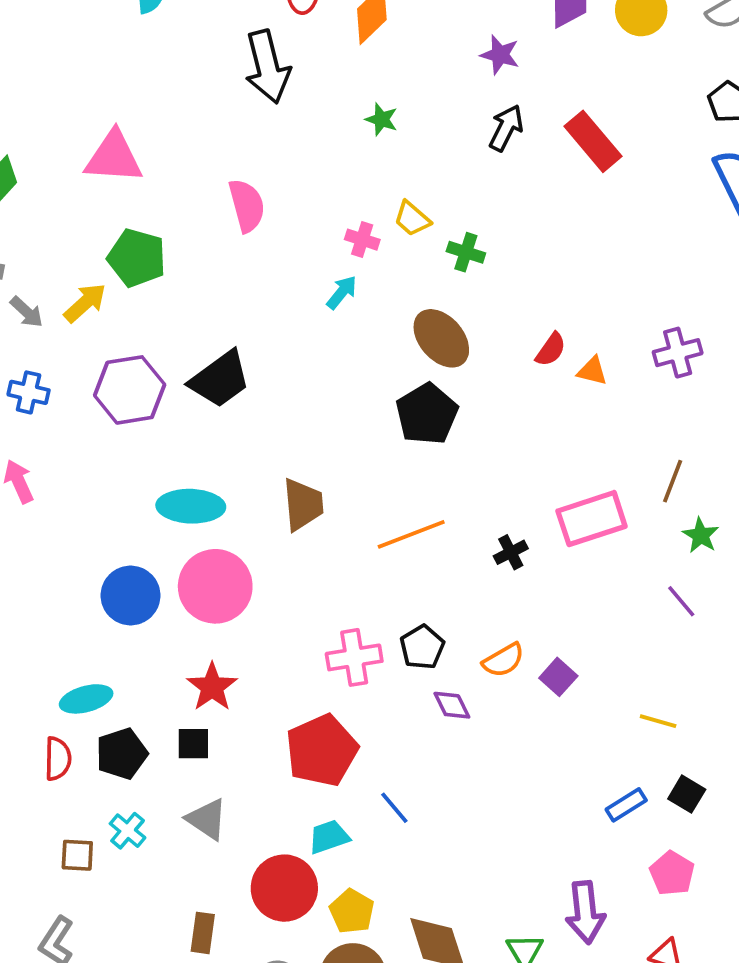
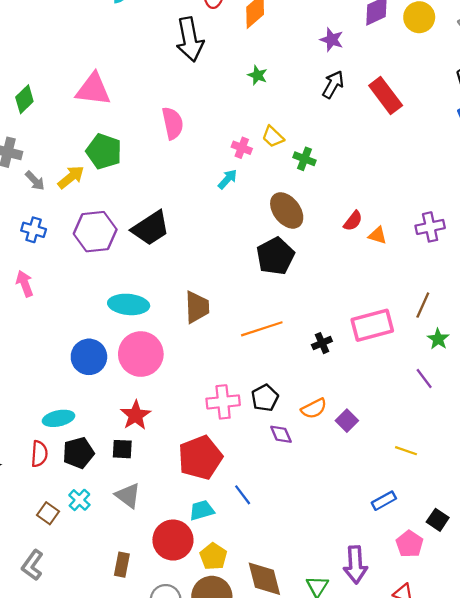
black square: (687, 794) -> (438, 520), moved
brown square: (77, 855) -> (48, 513), turned 30

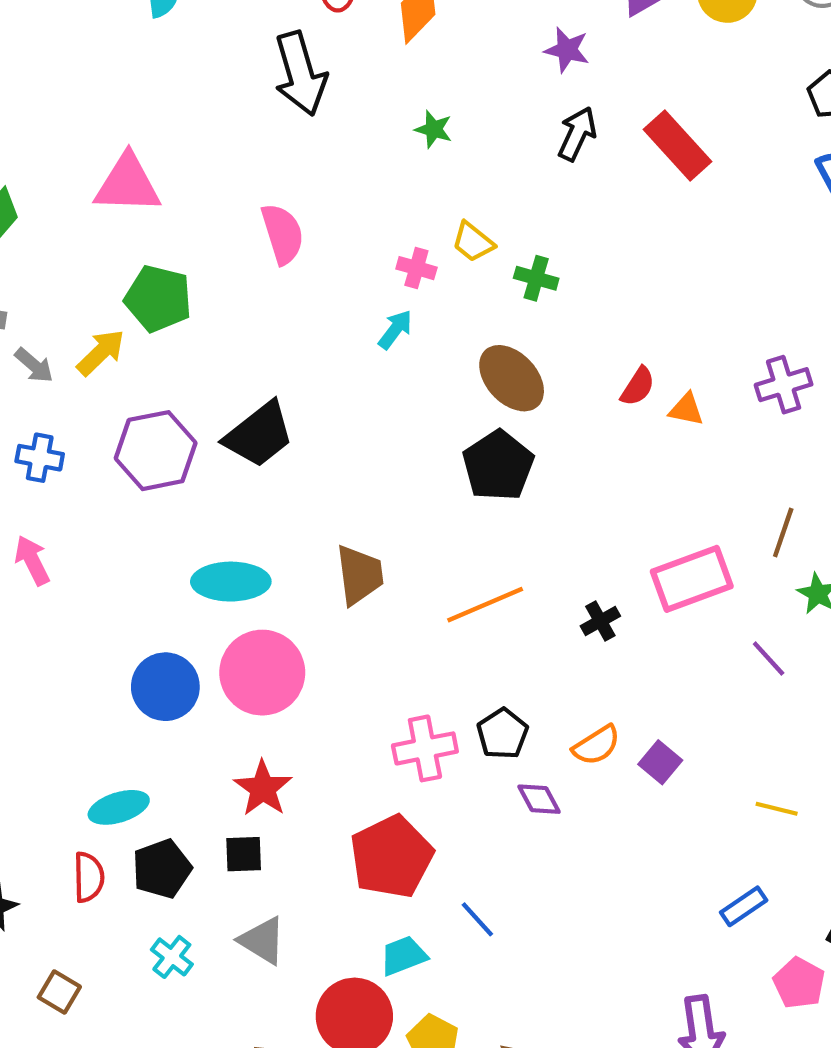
purple line: (424, 379) -> (769, 658), moved
brown square: (48, 513) -> (59, 992), moved

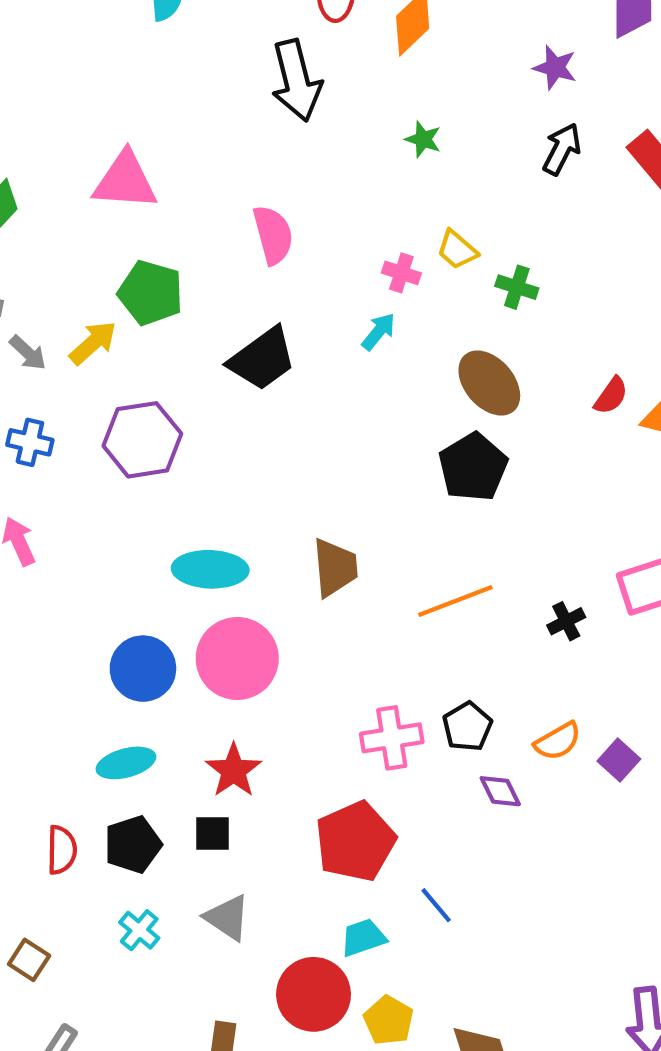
black trapezoid: (259, 435) -> (262, 359), moved
cyan ellipse: (119, 807) -> (126, 763), moved

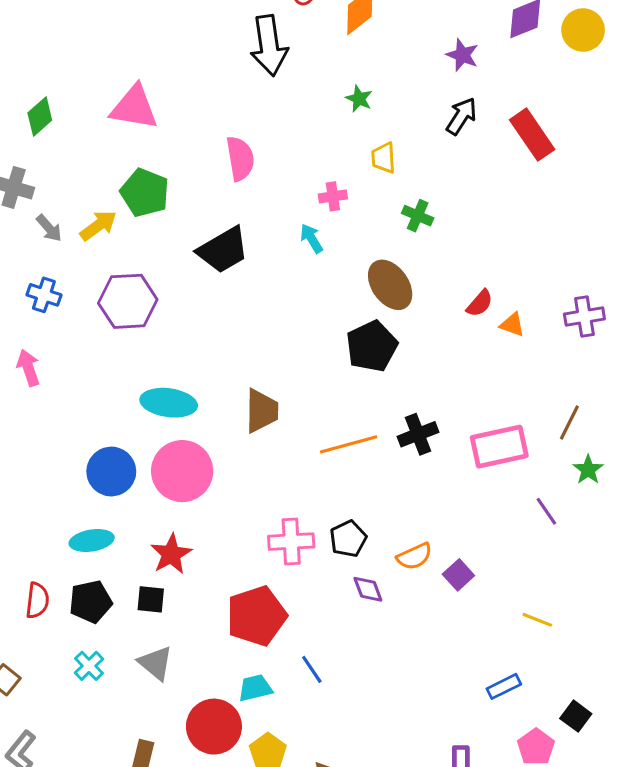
yellow trapezoid: (457, 250) -> (383, 158), moved, turned 40
pink cross: (401, 273) -> (333, 196), turned -32
cyan arrow: (379, 332) -> (312, 238), turned -76
black cross: (566, 621) -> (418, 434), moved, size x1.4

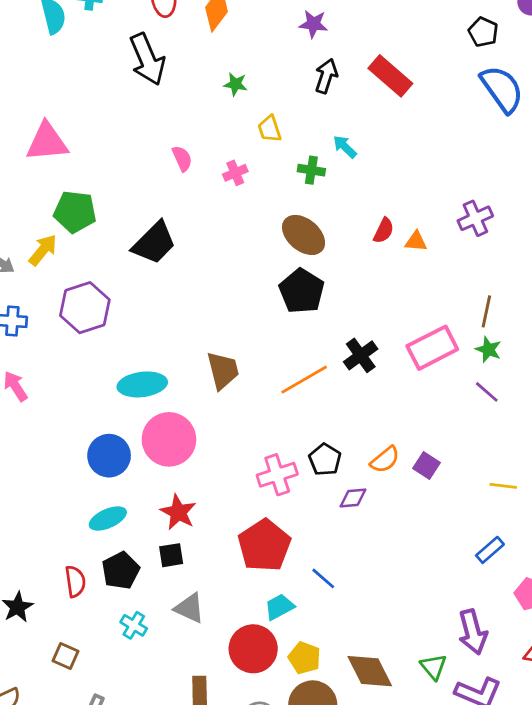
pink semicircle: (240, 159) -> (182, 158), moved, size x0.7
cyan arrow: (312, 238) -> (345, 147), moved
green star: (588, 470) -> (488, 349), moved
purple diamond: (368, 589) -> (353, 498), turned -60

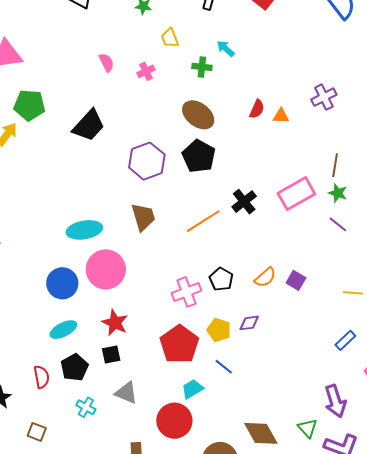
purple hexagon: (85, 308) -> (147, 161), moved
purple diamond: (353, 498) -> (249, 323), moved
yellow pentagon: (304, 658) -> (219, 330), moved

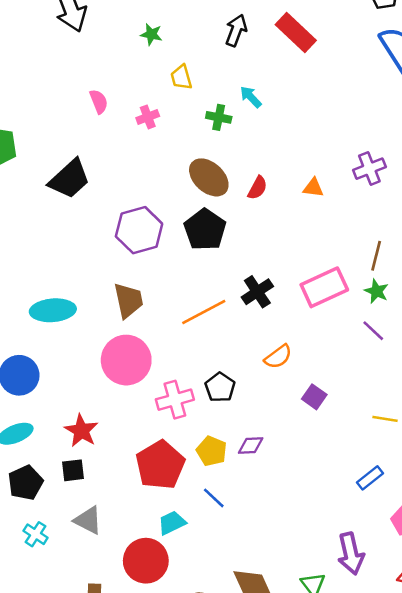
red semicircle: (257, 109) -> (257, 188), moved
pink circle: (106, 269) -> (126, 360), moved
orange semicircle: (265, 277) -> (278, 357), moved

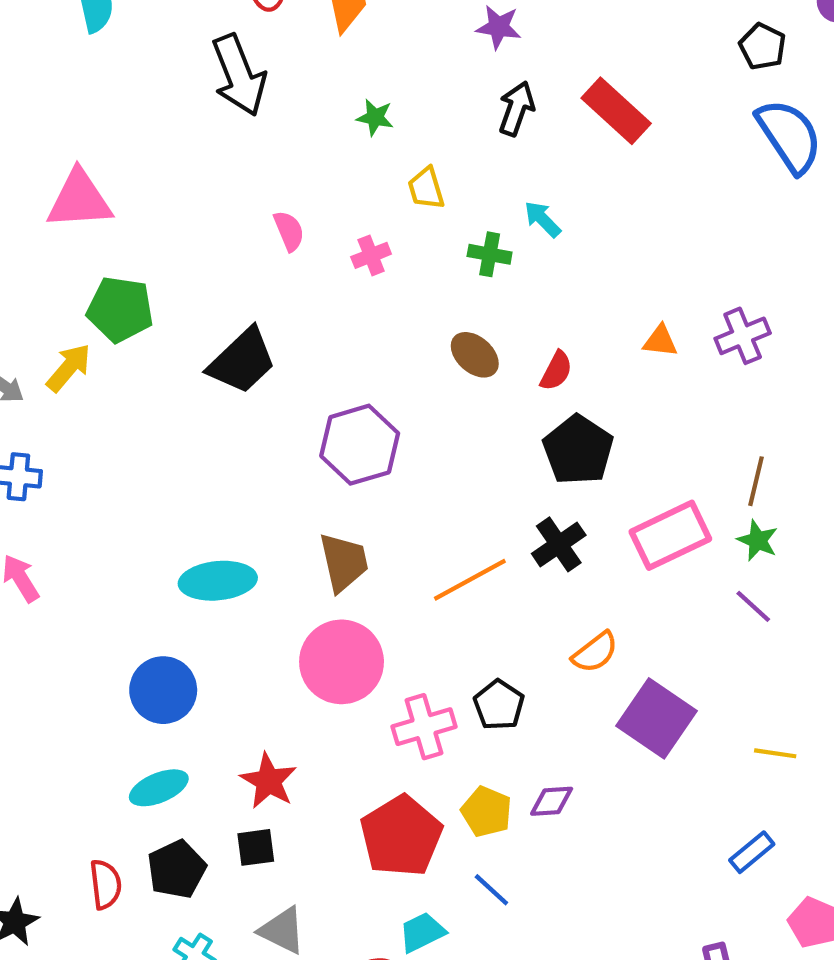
brown ellipse: (209, 177) -> (475, 355), size x0.7
orange triangle: (313, 188) -> (660, 341), moved
black pentagon: (205, 230) -> (578, 450), moved
purple square: (314, 397) -> (657, 718), size x1.8

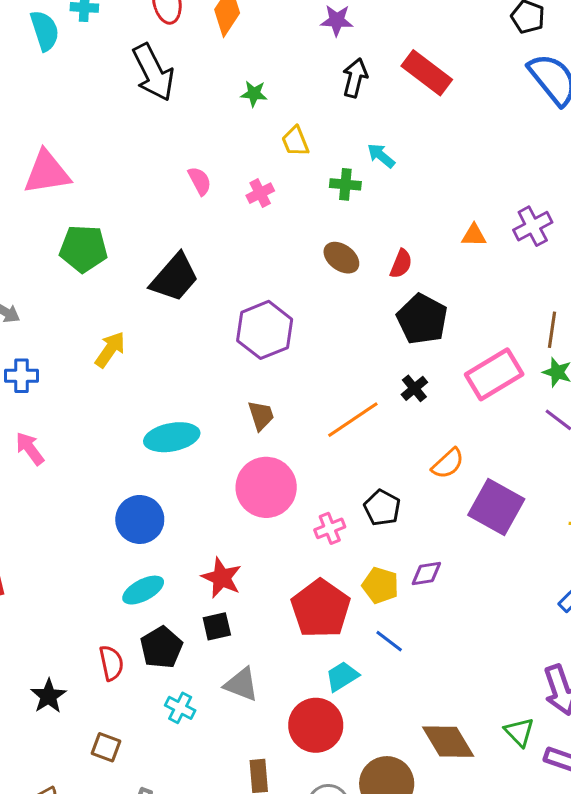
yellow arrow: (69, 368) -> (110, 350), moved
black cross: (559, 544) -> (414, 388), size x0.7
brown trapezoid: (344, 562) -> (261, 415), size x0.7
pink cross: (424, 727) -> (330, 528), size x0.7

